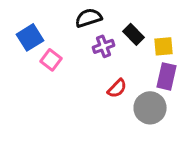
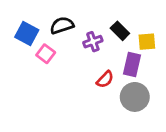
black semicircle: (89, 18) -> (62, 25), moved
blue square: (30, 37) -> (27, 34), turned -30
purple rectangle: (167, 76) -> (132, 65), moved

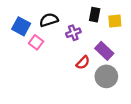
black rectangle: (120, 31) -> (95, 15), moved, turned 56
yellow square: (147, 42) -> (115, 21), moved
purple rectangle: (132, 65) -> (104, 51), turned -60

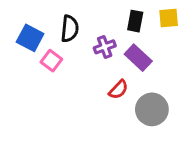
black semicircle: (49, 20) -> (70, 29), turned 114
yellow square: (115, 21) -> (169, 18), moved
purple rectangle: (104, 51) -> (138, 58), moved

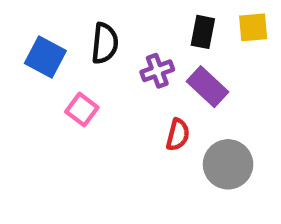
pink square: (51, 61) -> (82, 110), moved
red semicircle: (118, 90) -> (178, 135), turned -30

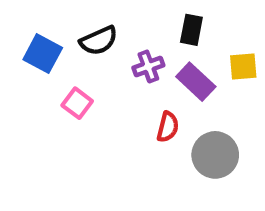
yellow square: (253, 27) -> (243, 67), moved
black semicircle: (105, 43) -> (99, 41), turned 60

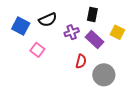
yellow square: (243, 67) -> (117, 32), turned 32

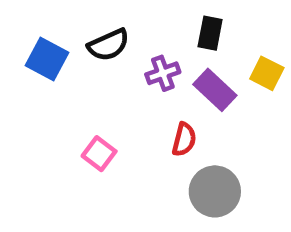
pink square: (37, 50) -> (99, 154), moved
gray circle: (104, 75) -> (215, 191), moved

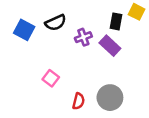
black rectangle: (210, 33) -> (116, 21), moved
yellow square: (267, 73) -> (137, 12), moved
red semicircle: (184, 139) -> (79, 101), moved

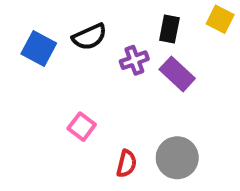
black rectangle: (116, 21) -> (169, 29), moved

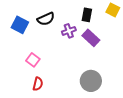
pink square: (82, 127) -> (33, 60), moved
red semicircle: (127, 164) -> (38, 84), moved

